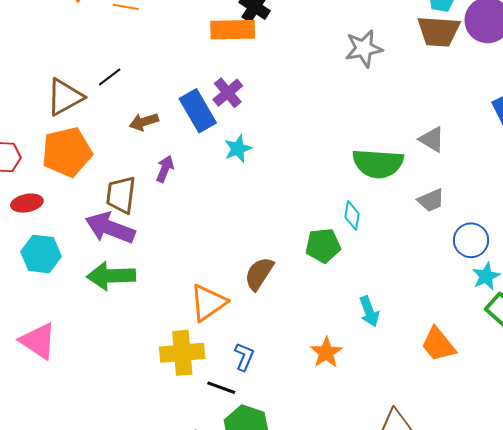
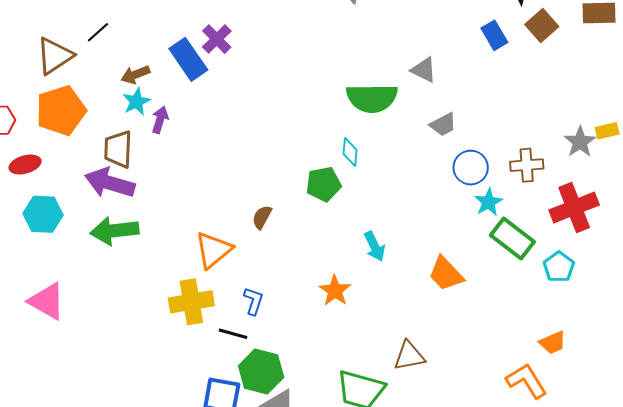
cyan star: (238, 149) -> (136, 102), moved
gray trapezoid: (431, 200) -> (443, 125), moved
brown semicircle: (259, 274) -> (262, 217), size x0.7

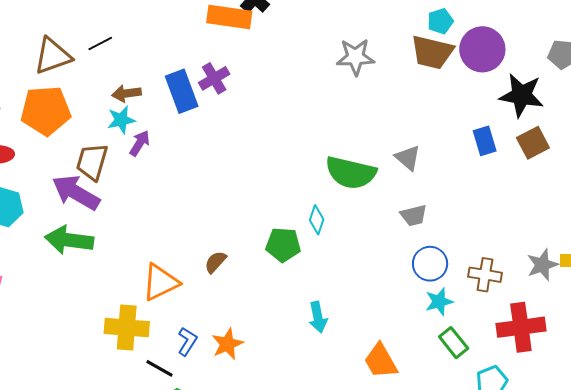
green rectangle: (512, 238) -> (454, 343), size x0.7
orange star: (335, 291) -> (227, 344), moved

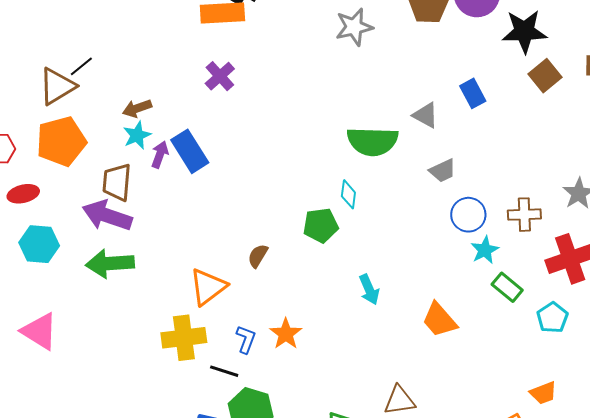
black line: (100, 44) -> (81, 66), moved
blue rectangle: (182, 91) -> (190, 151), moved
blue rectangle: (485, 141) -> (473, 93), moved

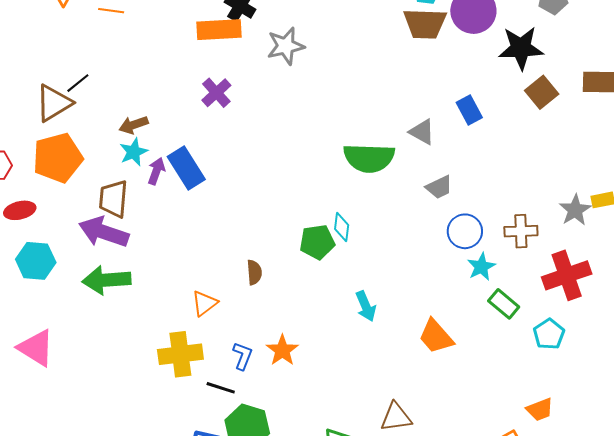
gray star: (354, 27) -> (286, 46), moved
cyan diamond: (348, 194) -> (342, 227), moved
brown semicircle: (258, 256) -> (254, 272), turned 145
orange triangle: (208, 287) -> (204, 303), size x0.7

